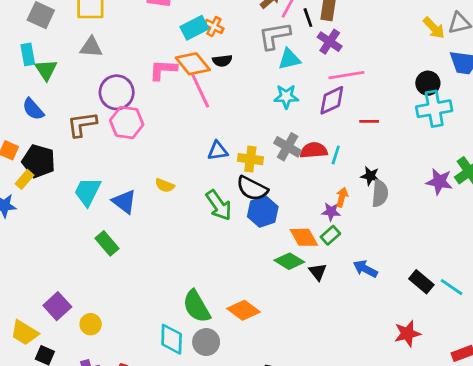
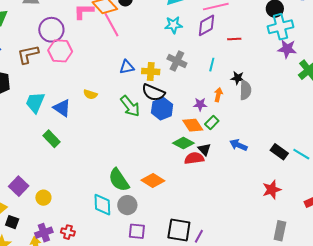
red semicircle: (314, 150) -> (194, 158), moved
purple star: (439, 182) -> (287, 49), moved
purple star: (331, 212) -> (200, 104), moved

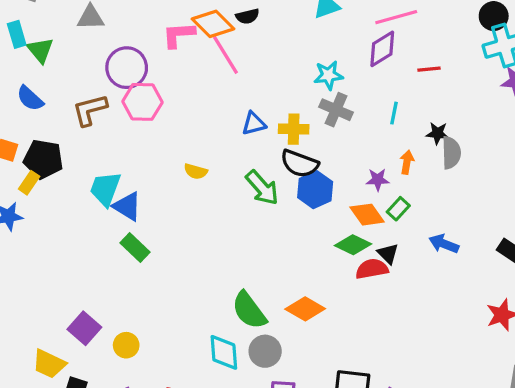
cyan star: (174, 25) -> (328, 75), moved
blue triangle: (62, 108) -> (127, 206), moved

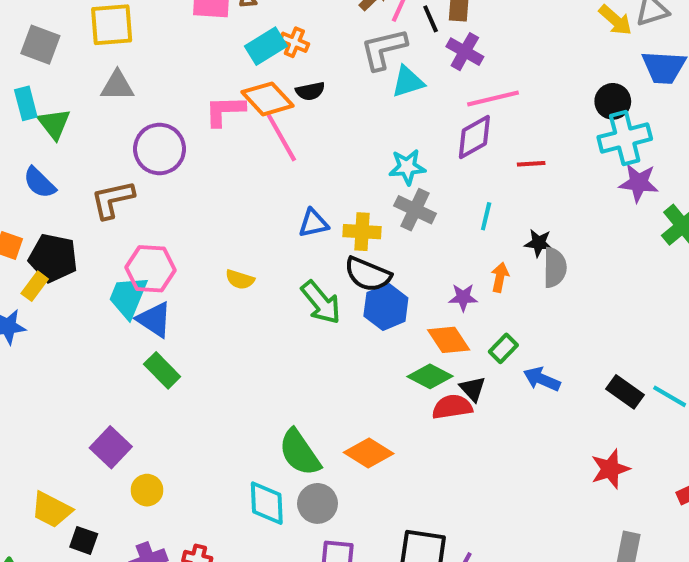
pink hexagon: (142, 102) -> (151, 269), moved
green rectangle: (398, 209) -> (503, 348), moved
purple square: (84, 328) -> (111, 447), moved

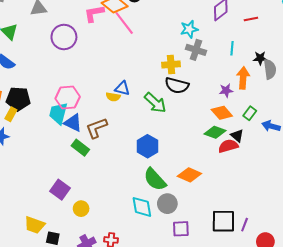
brown L-shape: (112, 199) -> (96, 128), moved
blue triangle: (313, 223) -> (122, 88), moved, turned 35
orange arrow: (500, 277) -> (243, 78), size x1.5
blue hexagon: (386, 307) -> (147, 146), moved

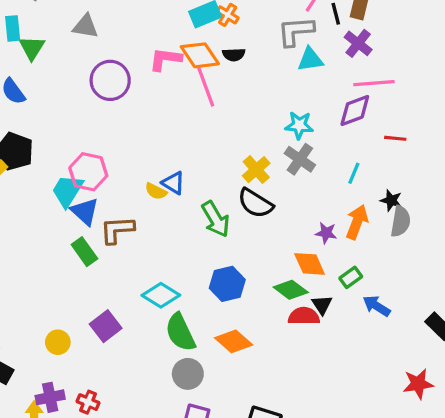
yellow cross: (171, 64) -> (256, 170), turned 36
blue hexagon: (147, 146) -> (227, 284), moved
purple square: (60, 190) -> (106, 326), moved
cyan diamond: (142, 207) -> (161, 295), moved, turned -65

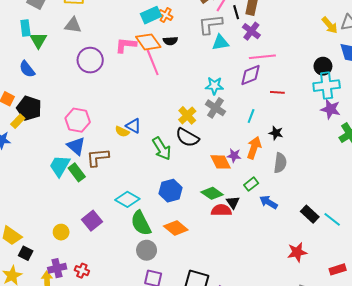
cyan trapezoid: (67, 191) -> (60, 166), moved
gray semicircle: (401, 221) -> (280, 163), moved
orange diamond: (310, 264) -> (221, 162), moved

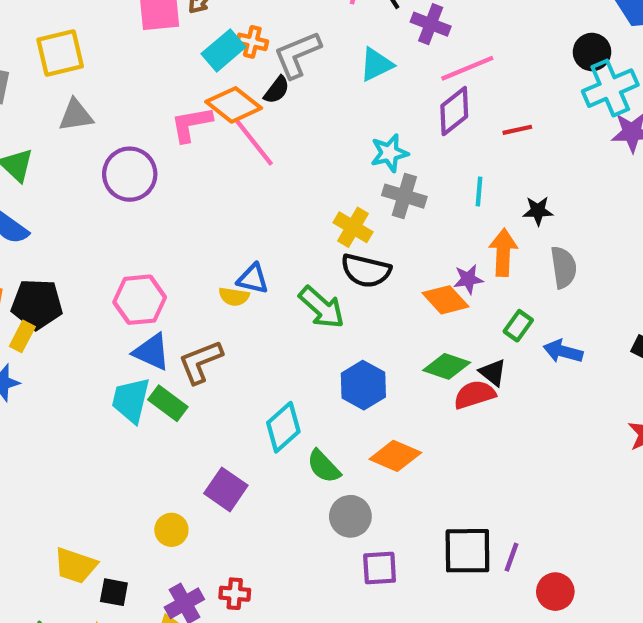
gray L-shape: (210, 24) -> (297, 55), moved
black semicircle: (170, 41) -> (277, 90), turned -32
cyan diamond: (127, 199) -> (283, 427), turned -55
green semicircle: (141, 223) -> (324, 466), size x0.7

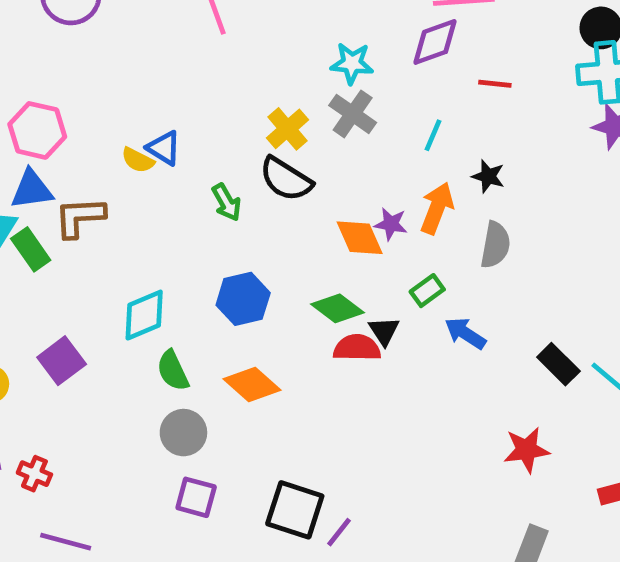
green arrow: (322, 307) -> (226, 202), size x0.7
blue triangle: (152, 352) -> (32, 190), turned -51

